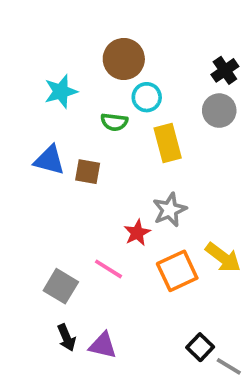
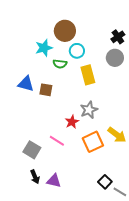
cyan star: (61, 91) -> (44, 48), moved

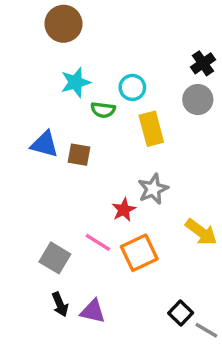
brown circle: (65, 31) -> (63, 24), moved
orange square: (93, 142) -> (139, 253), moved

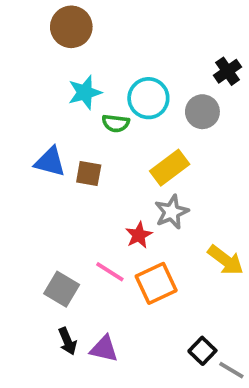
cyan circle: (132, 87) -> (148, 98), size x1.4
gray circle: (198, 100) -> (202, 112), moved
yellow rectangle: (151, 129) -> (170, 168), moved, turned 68

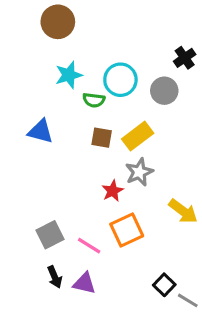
brown square: (89, 173) -> (102, 138), moved
pink line: (110, 272) -> (89, 246), moved
gray square: (62, 289) -> (50, 235), turned 32

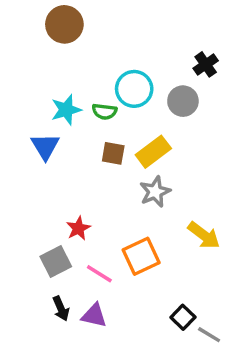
cyan star: (69, 75) -> (66, 110), moved
blue triangle: (41, 131) -> (45, 146), turned 44
red star: (113, 191) -> (78, 228), moved

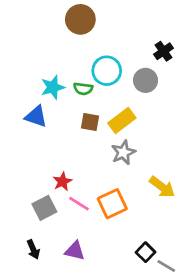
brown circle: (64, 24) -> (80, 19), moved
blue triangle: (45, 146) -> (36, 116), turned -40
pink line: (99, 274) -> (79, 204), moved
black arrow: (61, 309) -> (33, 249), moved

